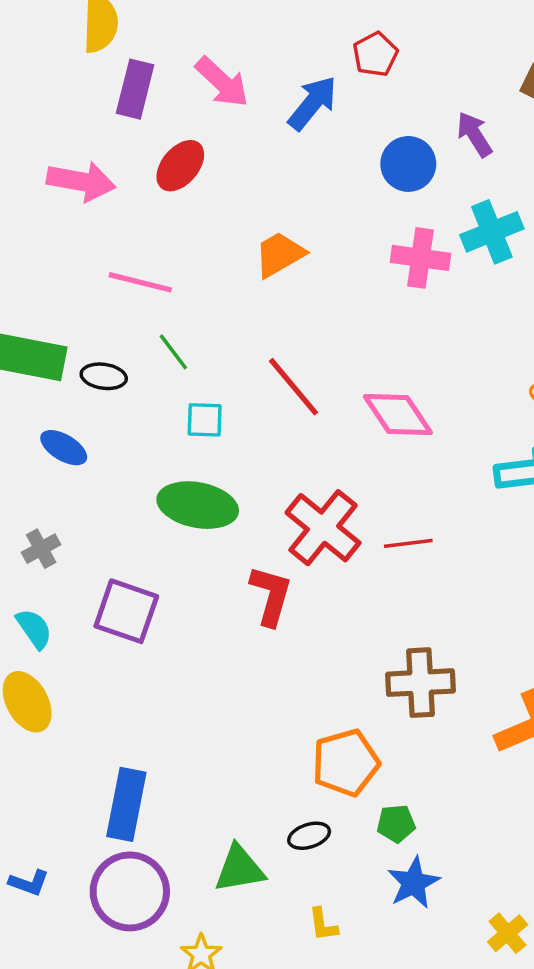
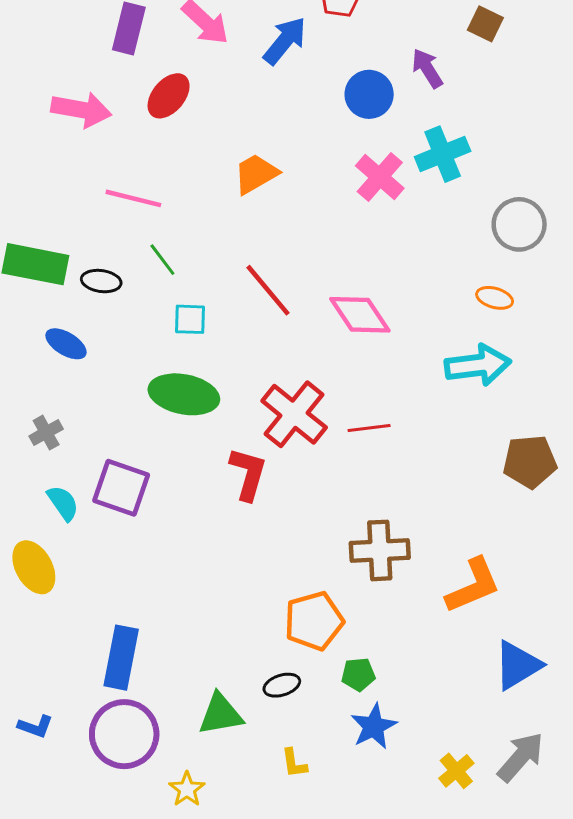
pink cross: (420, 258) -> (380, 177), turned 33
cyan semicircle: (34, 629) -> (63, 503), moved

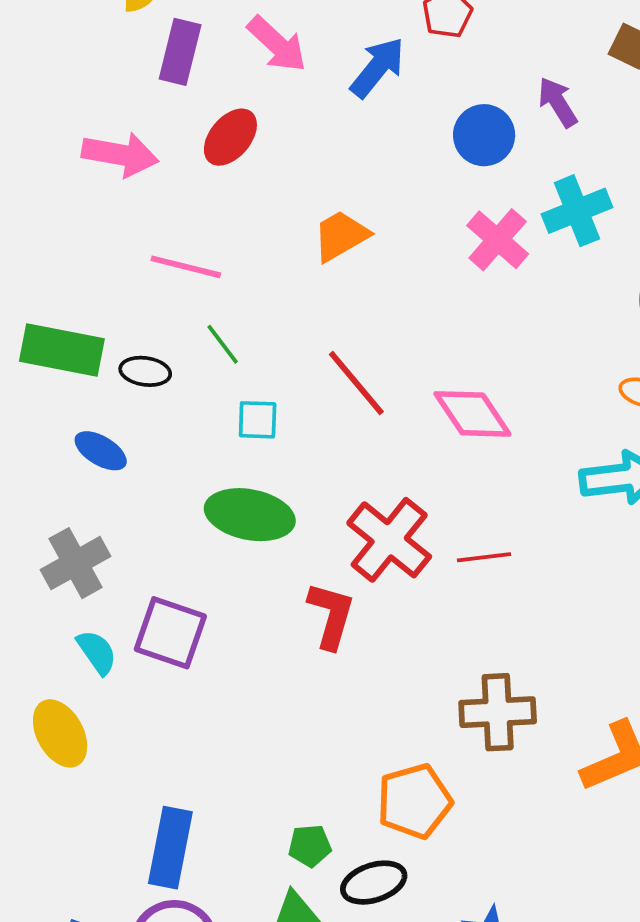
gray cross: (46, 433) -> (76, 563), size x1.6
green pentagon: (358, 674) -> (310, 846), moved
black ellipse: (282, 685) -> (374, 883), size x1.4

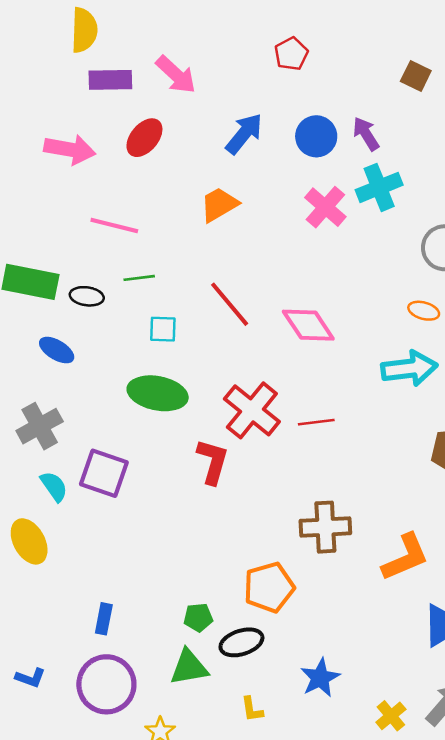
purple rectangle: (180, 52) -> (110, 80), turned 75
blue arrow: (378, 67) -> (244, 134), moved
purple arrow: (558, 102) -> (366, 134), moved
green line: (223, 344) -> (139, 278), turned -60
blue rectangle: (170, 848) -> (104, 619), size x0.6

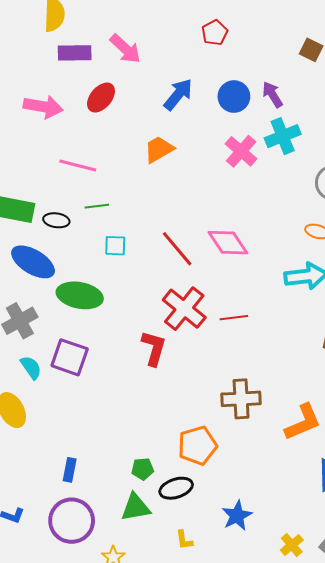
red line: (230, 304) -> (177, 249), moved
blue ellipse: (57, 350) -> (33, 262), size x1.6
green ellipse: (158, 393) -> (80, 295), moved

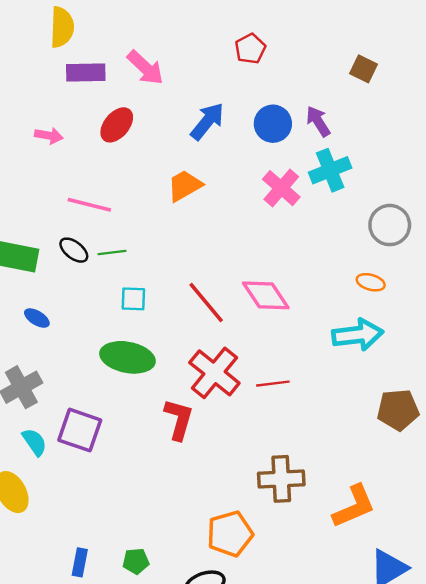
pink arrow: (43, 107) -> (49, 136), size x0.6
black ellipse: (56, 220) -> (74, 250), moved, turned 30
blue ellipse: (33, 262) -> (37, 318), size x0.5
green ellipse: (80, 295) -> (127, 357), moved
green pentagon: (143, 469) -> (136, 561), moved

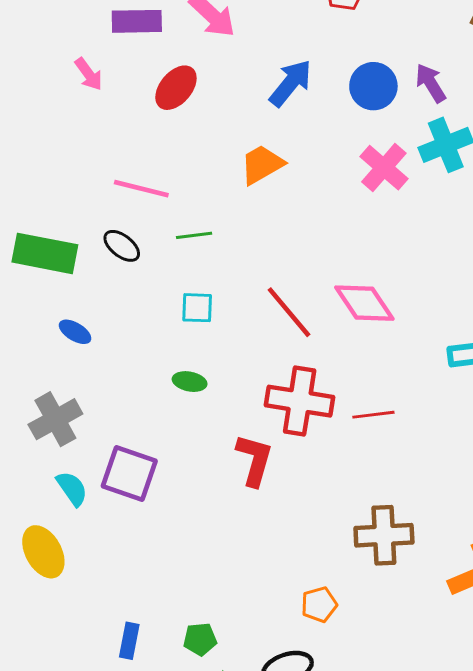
pink arrow: (49, 136) -> (89, 74), moved, turned 44
green line: (112, 252) -> (194, 235), moved
green ellipse: (127, 357) -> (190, 382), size x0.5
red cross: (214, 373) -> (300, 401), turned -30
orange pentagon: (230, 534) -> (319, 605), size x0.6

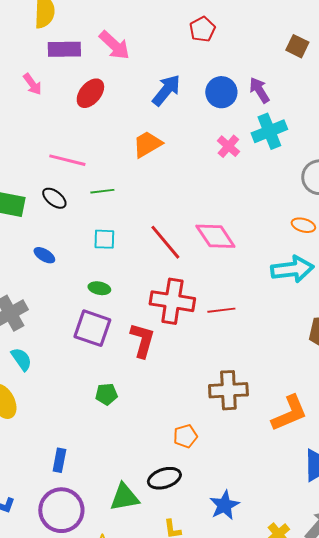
pink cross: (384, 168) -> (228, 146), size x0.7
blue ellipse: (75, 332) -> (44, 255), moved
purple square: (129, 473) -> (92, 328), moved
green pentagon: (200, 639) -> (106, 394), moved

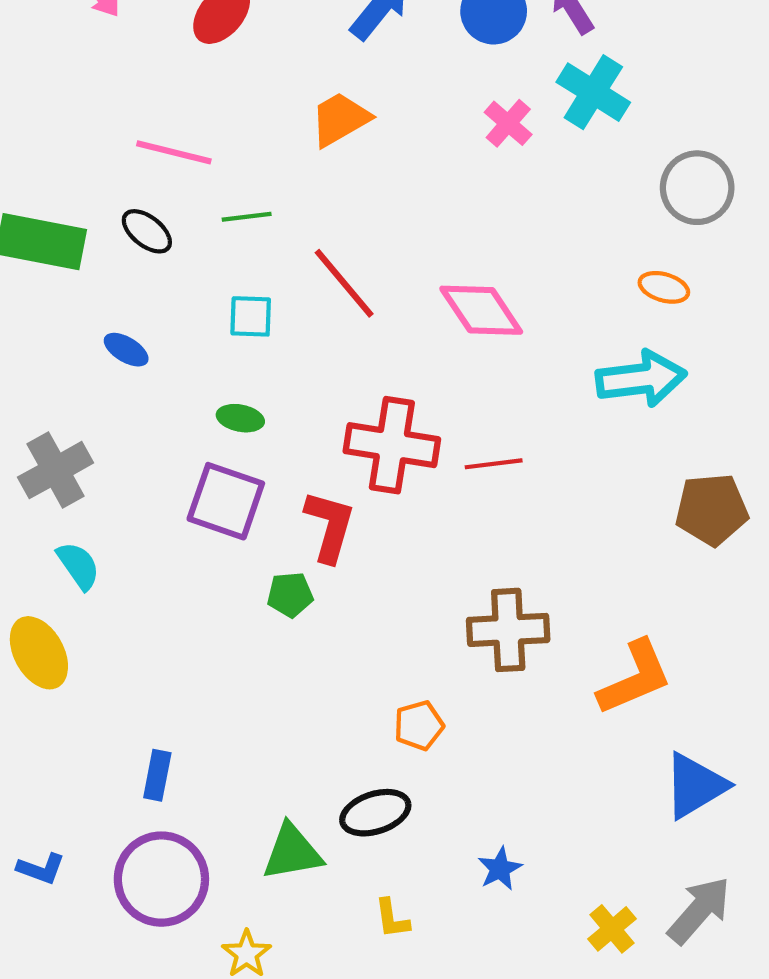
cyan cross: (269, 131) -> (593, 92), turned -36
red line: (165, 242) -> (344, 283), moved
green pentagon: (106, 394) -> (290, 595), moved
blue star: (224, 505) -> (500, 869), size x0.7

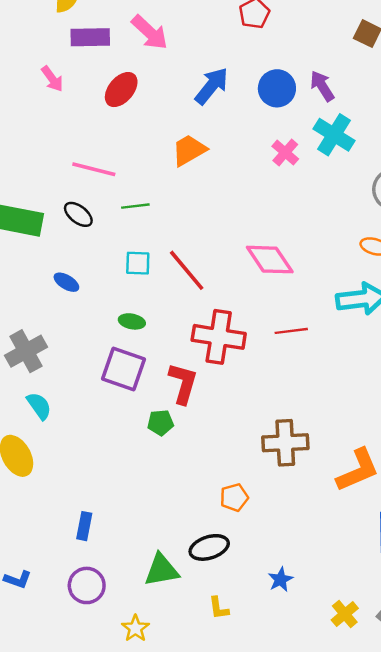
red line: (344, 283) -> (187, 270), moved
red line: (494, 464) -> (291, 331), moved
purple circle: (161, 879) -> (87, 585), size x0.7

